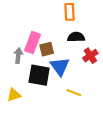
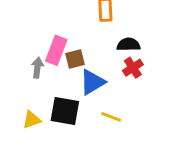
black semicircle: (76, 37) -> (128, 45), moved
blue triangle: (60, 66) -> (92, 82), turned 35
black square: (39, 75) -> (65, 111), moved

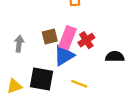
black semicircle: (128, 45) -> (115, 57), moved
pink rectangle: (56, 50) -> (67, 38), moved
red cross: (133, 68) -> (86, 40), moved

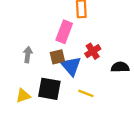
brown square: (50, 37) -> (57, 57), moved
pink rectangle: (67, 38) -> (64, 32), moved
blue triangle: (64, 55) -> (71, 66), turned -40

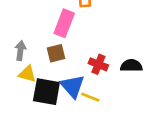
red cross: (93, 51) -> (98, 64), moved, turned -35
blue triangle: (71, 66) -> (72, 86), moved
yellow triangle: (23, 96) -> (27, 74), moved, turned 35

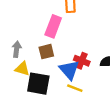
blue triangle: (72, 86) -> (69, 70), moved

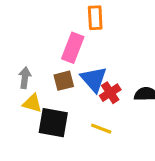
red cross: (82, 61) -> (110, 93), turned 35
blue triangle: (69, 70) -> (94, 79), moved

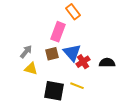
orange rectangle: (95, 18) -> (73, 12), turned -35
gray arrow: (25, 78) -> (26, 52), turned 32
black square: (53, 123) -> (54, 91), moved

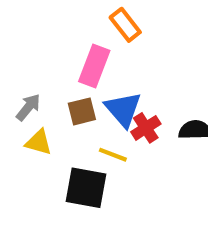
yellow line: (77, 86) -> (113, 155), moved

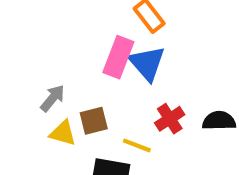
blue triangle: (123, 109) -> (147, 63), moved
brown square: (82, 111) -> (94, 121), moved

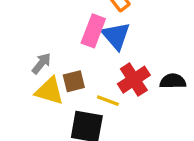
red cross: (170, 119) -> (134, 80), size x1.4
yellow triangle: (63, 133) -> (49, 91), size x1.4

